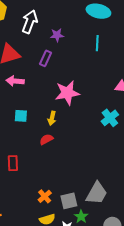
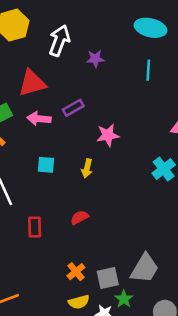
purple rectangle: (46, 58) -> (73, 108), moved, turned 35
pink star: (67, 93) -> (108, 135), size x0.7
red semicircle: (46, 139) -> (79, 217), moved

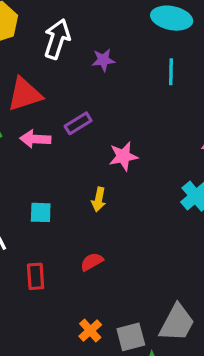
cyan square: (46, 165) -> (41, 212), moved

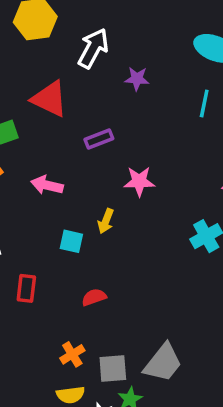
red triangle: (25, 94) -> (49, 99), turned 33
pink arrow: (35, 139) -> (47, 185), moved
cyan square: (41, 212) -> (71, 241), moved
red semicircle: (92, 262) -> (94, 297), moved

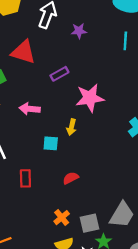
pink star: (139, 181) -> (90, 98), size x1.4

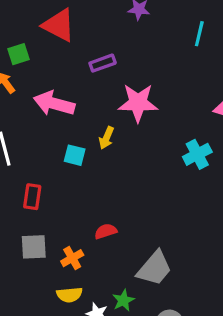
pink arrow: (30, 109) -> (54, 103), size x1.4
red semicircle: (71, 178) -> (106, 231), moved
gray square: (89, 223) -> (34, 247), moved

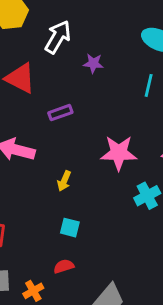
pink star: (138, 103) -> (119, 153), moved
cyan square: (75, 155) -> (70, 228), moved

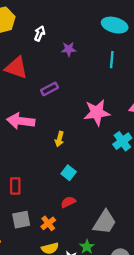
white arrow: (58, 37) -> (40, 33), size x0.6
cyan square: (70, 228) -> (69, 173), turned 32

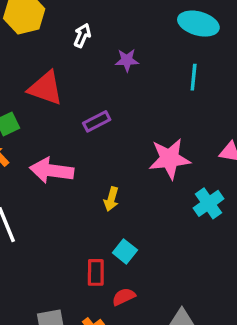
red rectangle: (15, 186) -> (96, 272), moved

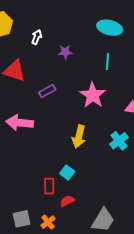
pink star: (169, 159) -> (93, 95), moved, turned -30
yellow arrow: (111, 199) -> (79, 136), moved, size x1.5

